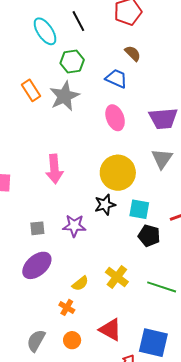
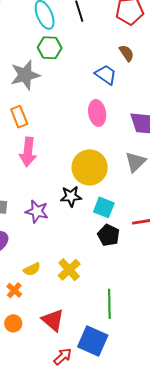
green hexagon: (72, 62) -> (50, 48), moved
orange rectangle: (31, 90) -> (19, 117), moved
gray star: (64, 96) -> (25, 75), moved
green line: (162, 287) -> (109, 304), moved, turned 60

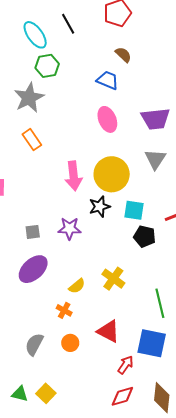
pink arrow: (28, 152) -> (74, 176), moved

